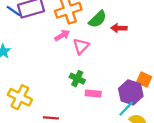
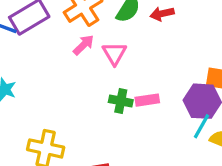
pink rectangle: (93, 93) -> (147, 100), moved

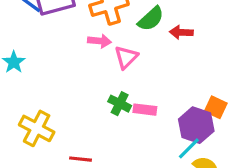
pink arrow: (84, 45) -> (99, 41), turned 35

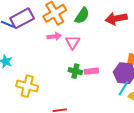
red arrow: (181, 32) -> (116, 19), moved, size x1.5
yellow cross: (37, 128) -> (27, 86), moved

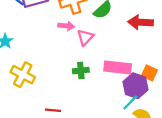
green cross: (75, 71) -> (81, 71), turned -32
pink rectangle: (91, 71) -> (118, 67), moved, size x1.6

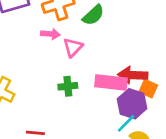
red arrow: (141, 22) -> (133, 75), moved

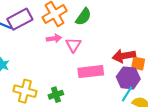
pink rectangle: (111, 82) -> (91, 72), moved
green cross: (68, 86) -> (56, 95), moved

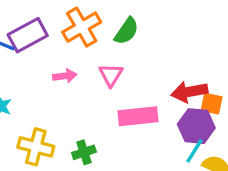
pink arrow: (54, 39) -> (65, 76), moved

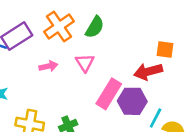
orange square: (212, 104) -> (165, 50), moved
pink rectangle: (138, 116) -> (109, 94), turned -48
purple hexagon: (196, 126) -> (132, 101), moved

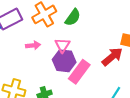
red arrow: (148, 72) -> (112, 57), turned 150
purple hexagon: (132, 101) -> (64, 61), moved

